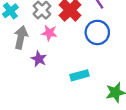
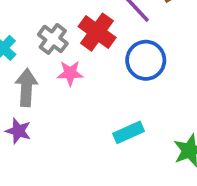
purple star: (39, 59) -> (18, 131), moved

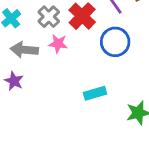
gray arrow: (26, 87) -> (24, 50), turned -96

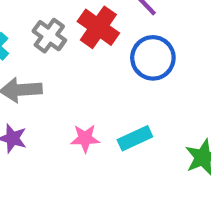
pink star: (58, 44) -> (85, 138), moved

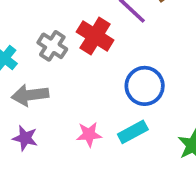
blue circle: (153, 58) -> (145, 86), moved

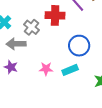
red cross: (95, 36) -> (55, 15), turned -36
gray cross: (52, 46) -> (31, 27), moved

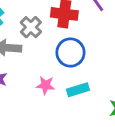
blue circle: (79, 46) -> (70, 52), moved

